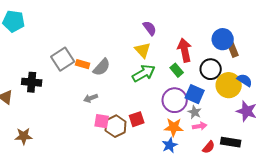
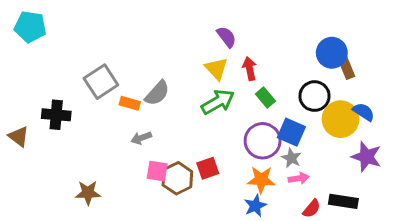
red arrow: (185, 50) -> (250, 69), moved, size x0.7
orange rectangle: (83, 64) -> (130, 103), moved
brown star: (24, 136) -> (88, 193), moved

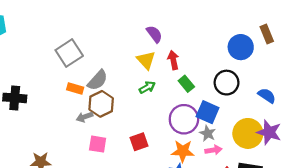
brown rectangle: (346, 67) -> (267, 34), moved
gray square: (101, 82) -> (69, 53), moved
green arrow: (218, 102) -> (147, 87), size x0.6
yellow circle: (340, 119) -> (248, 133), moved
brown hexagon: (177, 178) -> (101, 104), moved

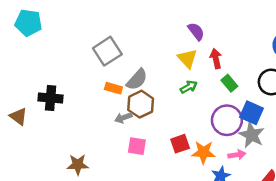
gray star: (208, 133) -> (252, 135), size x1.5
pink arrow: (214, 150) -> (237, 155), moved
orange star: (183, 151) -> (203, 152), moved

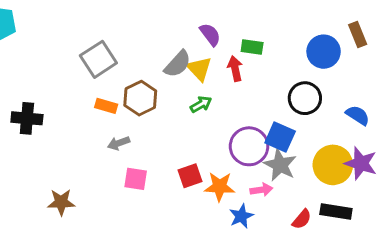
gray semicircle: (137, 80) -> (178, 64), moved
green rectangle: (229, 83) -> (252, 47), moved, turned -42
brown hexagon: (141, 104) -> (140, 98), moved

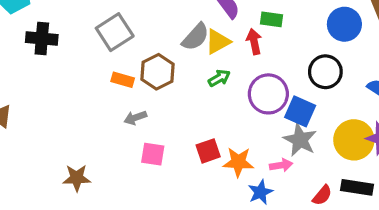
yellow triangle: (199, 69) -> (218, 42), turned 44
black cross: (27, 118) -> (42, 38), moved
purple circle: (249, 146) -> (268, 94), moved

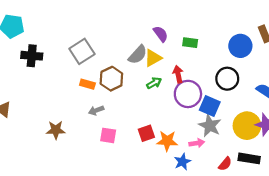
red arrow: (254, 42) -> (178, 74), moved
brown star: (77, 178) -> (56, 130), moved

